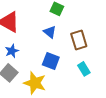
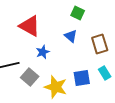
blue star: (12, 51) -> (43, 52), moved
blue square: (51, 61) -> (82, 78), moved, turned -30

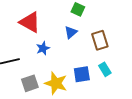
blue triangle: (71, 36) -> (71, 32), turned 40
gray square: (30, 77) -> (30, 83), moved, turned 30

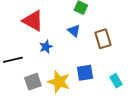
blue triangle: (71, 32) -> (74, 31), turned -40
cyan rectangle: (105, 69) -> (116, 81), moved

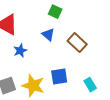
brown rectangle: (103, 39) -> (77, 43), turned -30

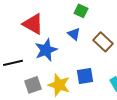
blue star: (20, 51) -> (46, 50), size x1.6

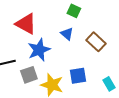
gray square: (33, 85) -> (29, 75), moved

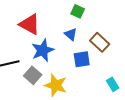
gray square: (29, 75) -> (33, 75), turned -30
blue square: (78, 76) -> (82, 59), moved

